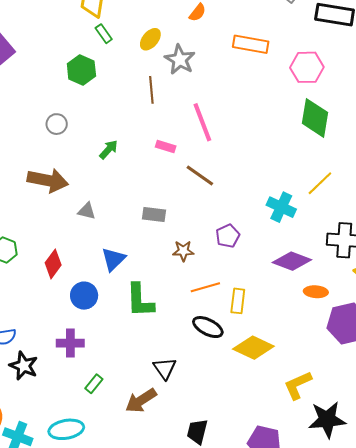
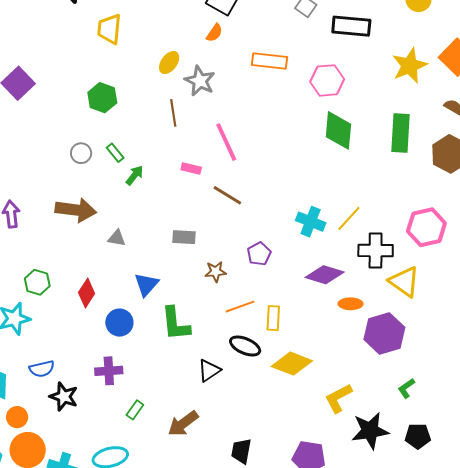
green rectangle: (104, 34) -> (115, 153), moved
yellow line: (320, 183) -> (349, 218), moved
black triangle: (165, 368) -> (209, 370), moved, turned 35

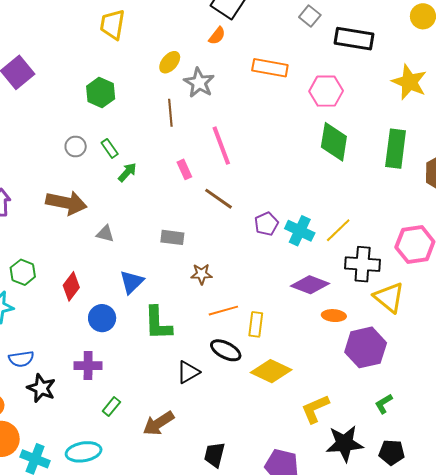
yellow star: (410, 66) -> (409, 82), turned -30
pink rectangle: (191, 168) -> (184, 169), turned 48
purple pentagon: (259, 254) -> (266, 224), moved

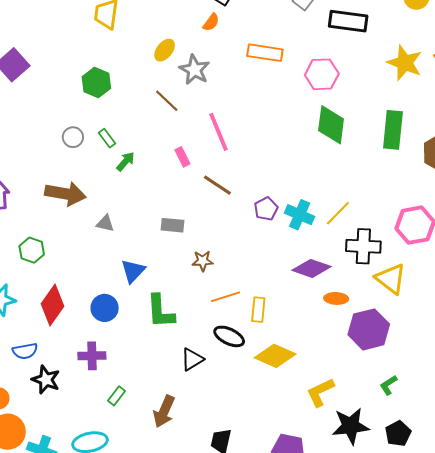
brown line: (170, 113) -> (167, 101), turned -40
green hexagon: (23, 272) -> (32, 250), moved
red diamond: (71, 286) -> (53, 305), moved, size x1.4
brown arrow: (158, 423) -> (164, 411), turned -32
black pentagon: (392, 452) -> (398, 433), turned -30

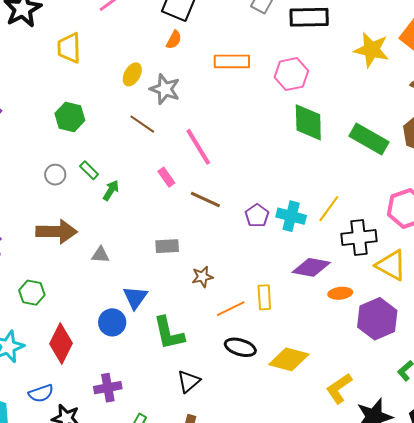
green rectangle: (393, 130) -> (369, 139), moved, turned -57
blue circle: (105, 308) -> (112, 322), moved
yellow rectangle: (258, 310) -> (264, 297), moved
black triangle: (192, 359) -> (189, 381), moved

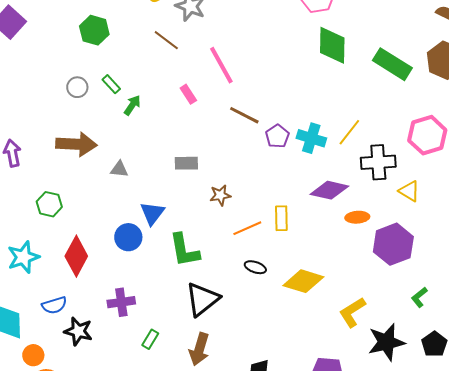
brown line: (205, 200) -> (244, 115), moved
yellow triangle: (391, 265) -> (409, 191), size x0.7
black ellipse: (240, 347) -> (255, 267), size x0.7
black triangle: (189, 381) -> (202, 299), size x1.5

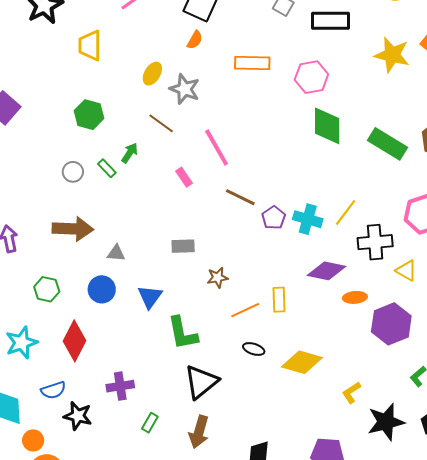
green arrow: (132, 105) -> (130, 153), moved
blue circle: (128, 237) -> (102, 289), moved
yellow L-shape: (352, 312) -> (351, 392), size x0.7

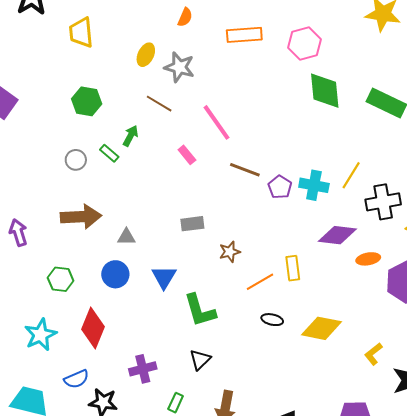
black triangle: (201, 382) -> (200, 360), moved, size x0.6

